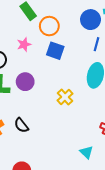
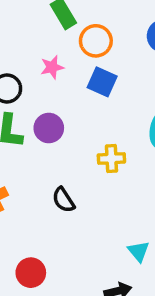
yellow cross: (65, 97) -> (111, 158), turned 35
black semicircle: (21, 125) -> (64, 200), moved

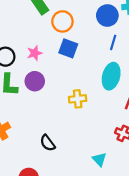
pink star: (52, 67) -> (35, 53), moved
black semicircle: (64, 200) -> (48, 143), moved

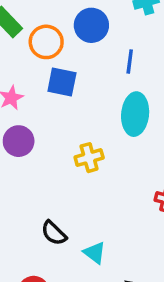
blue circle: (107, 15) -> (91, 25), moved
cyan triangle: (99, 159) -> (95, 253), moved

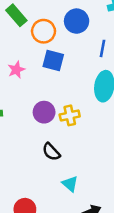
purple circle: (19, 141) -> (44, 112), moved
black semicircle: (54, 233) -> (51, 152), moved

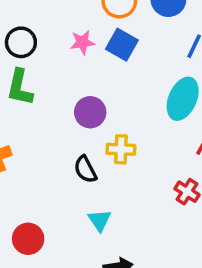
pink star: (16, 70) -> (82, 42), moved
yellow cross: (70, 115) -> (121, 149), moved

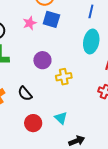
black semicircle: (85, 169) -> (25, 94), moved
red circle: (28, 239) -> (33, 123), moved

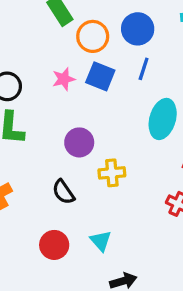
blue line: (91, 11) -> (144, 69), moved
black semicircle: (25, 94) -> (63, 192), moved

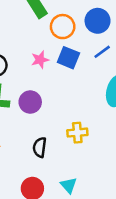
blue line: (144, 69) -> (102, 52), turned 36
purple circle: (79, 142) -> (30, 102), moved
black semicircle: (63, 192) -> (40, 147), turned 42

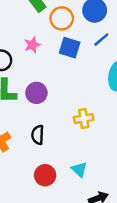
pink star: (40, 60) -> (32, 45), moved
black semicircle: (40, 147) -> (38, 135), moved

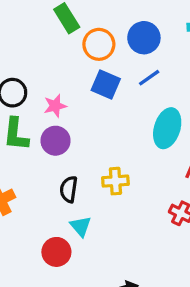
pink star: (32, 45) -> (55, 106), moved
black semicircle: (38, 135) -> (69, 189), moved
cyan triangle: (79, 169) -> (81, 226), moved

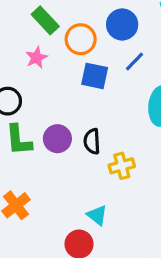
pink star: (55, 106) -> (36, 58), moved
black semicircle: (69, 189) -> (92, 141), moved

